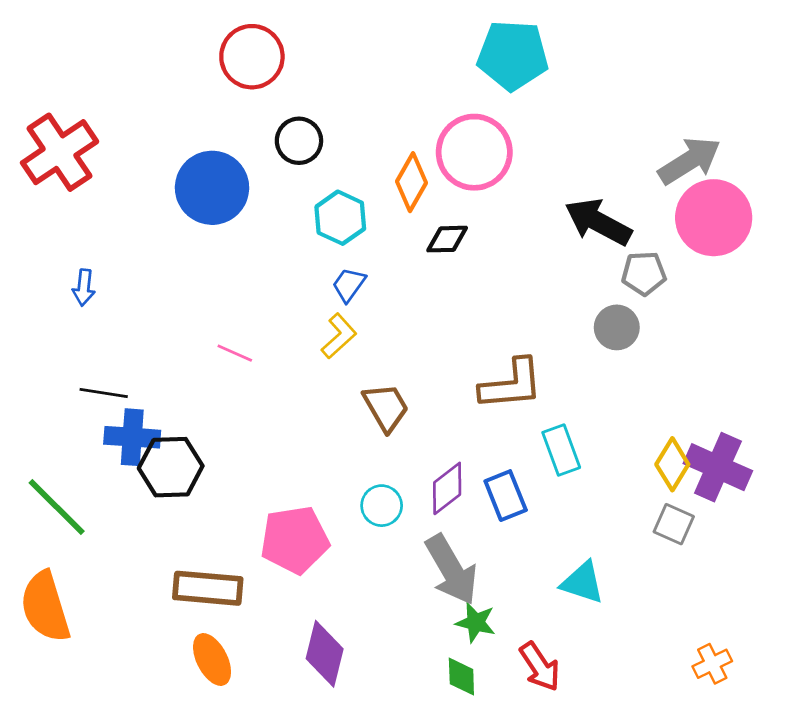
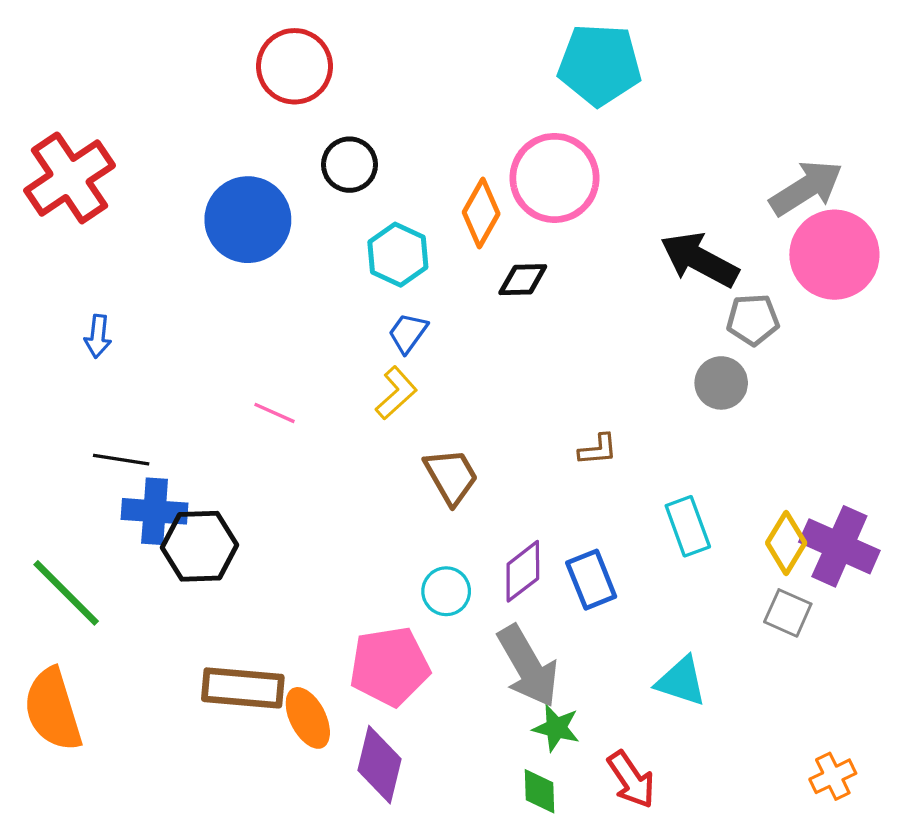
brown L-shape: (511, 384) -> (598, 450), size x0.5
cyan rectangle: (561, 450) -> (688, 526), moved
pink pentagon: (295, 540) -> (390, 666), moved
orange ellipse: (212, 659) -> (308, 718), moved

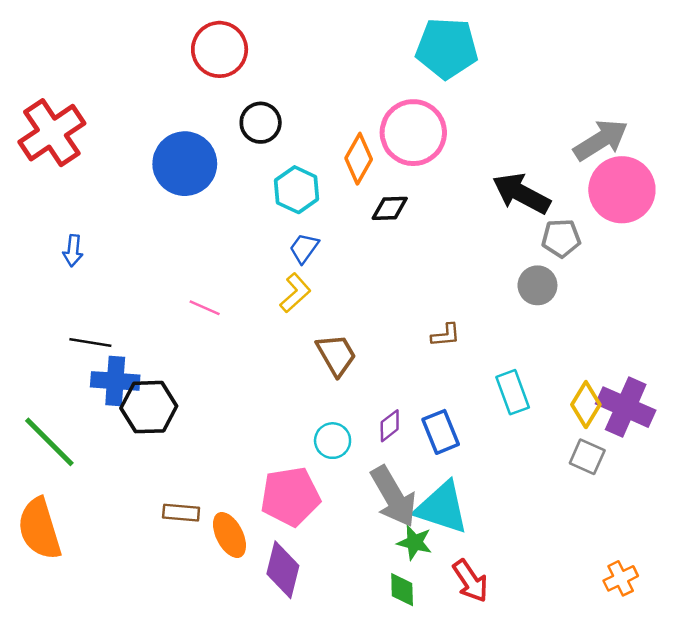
purple diamond: (523, 571) -> (390, 426), size x0.7
cyan triangle: (681, 681) -> (442, 508), moved, size x1.4
brown rectangle: (243, 688) -> (181, 513), size x0.6

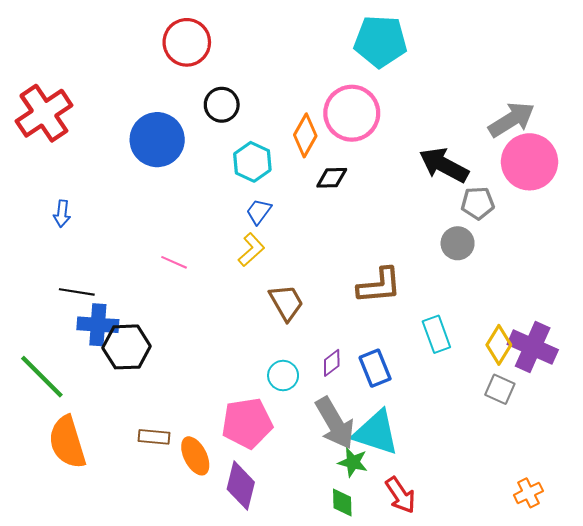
brown L-shape: (446, 335) -> (379, 286), size x1.8
orange semicircle: (39, 529) -> (67, 442), moved

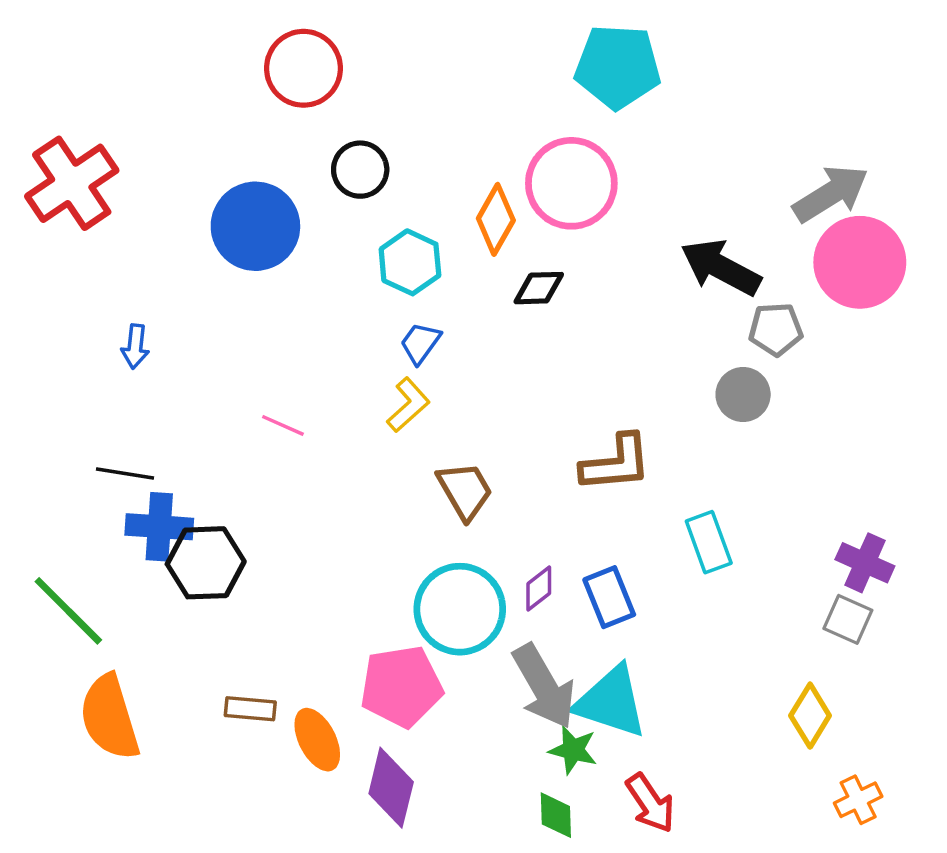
blue arrow: (62, 214) -> (135, 346), moved
yellow diamond: (499, 345) -> (810, 716), moved
purple cross: (533, 347) -> (865, 563), size x0.7
cyan circle: (283, 376) -> (460, 609), size x1.8
gray square: (500, 389) -> (848, 619), moved

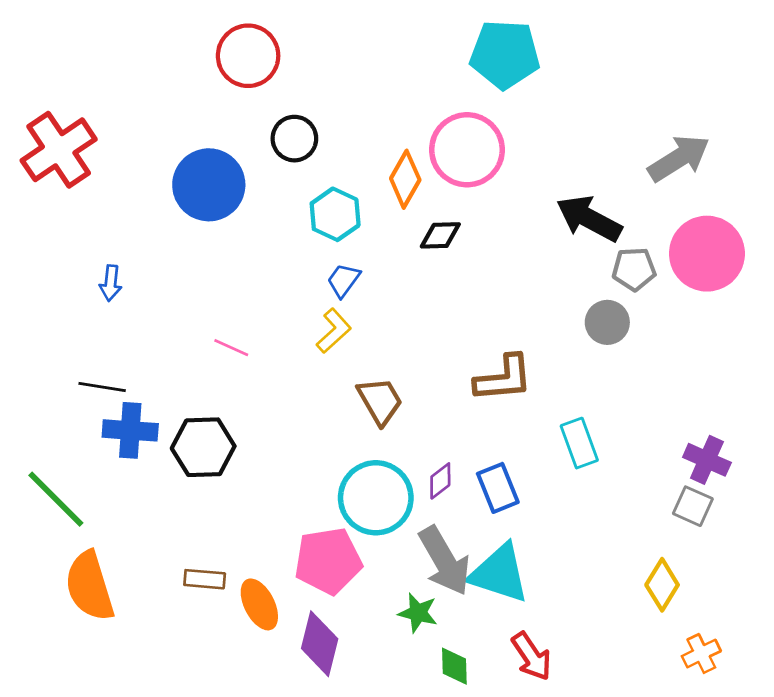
pink circle: (860, 262) -> (707, 254), moved
black hexagon: (206, 563) -> (203, 447), moved
green star: (573, 750) -> (418, 613), moved

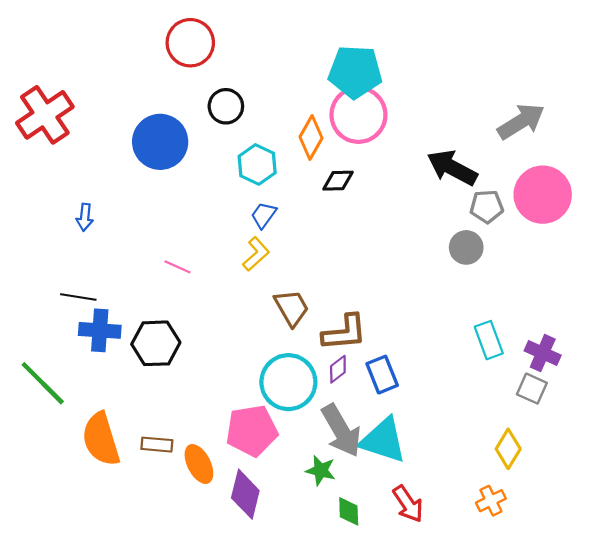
cyan pentagon: (505, 54) -> (355, 72), moved
brown L-shape: (503, 378) -> (344, 333), moved
cyan rectangle: (579, 443) -> (489, 340), moved
orange semicircle: (90, 586) -> (101, 439), moved
orange cross: (701, 654) -> (491, 501), moved

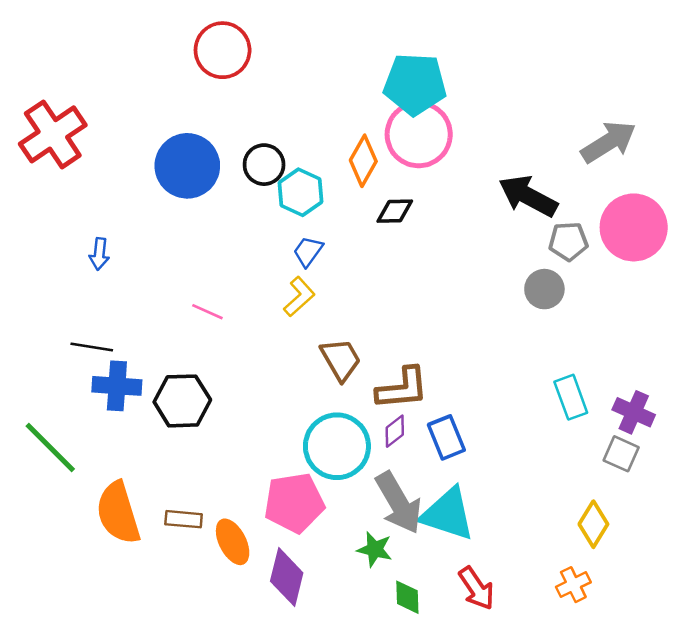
black circle: (226, 106) -> (264, 165), moved

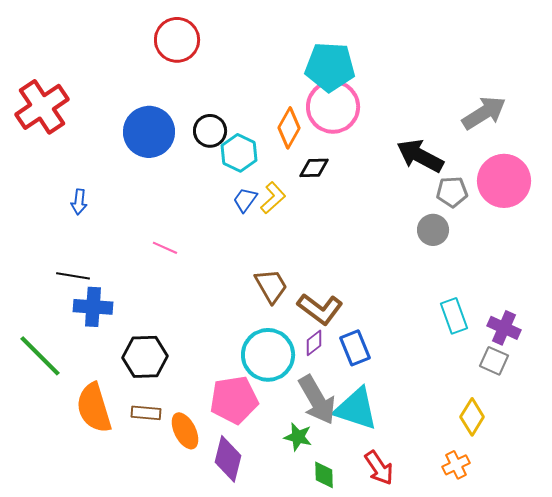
yellow L-shape: (299, 297) -> (273, 198), moved
brown L-shape: (402, 388) -> (320, 309), turned 42
black hexagon: (182, 401) -> (145, 357), moved

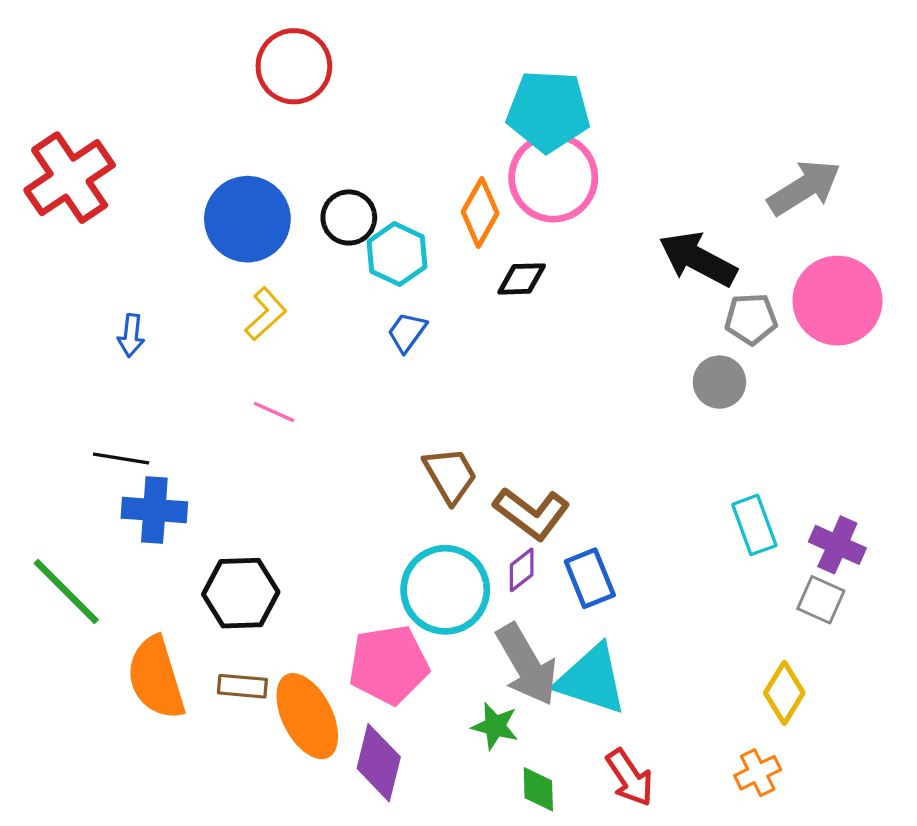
yellow L-shape: (273, 198) -> (266, 314), moved
orange ellipse: (185, 431) -> (307, 716), size x1.4

